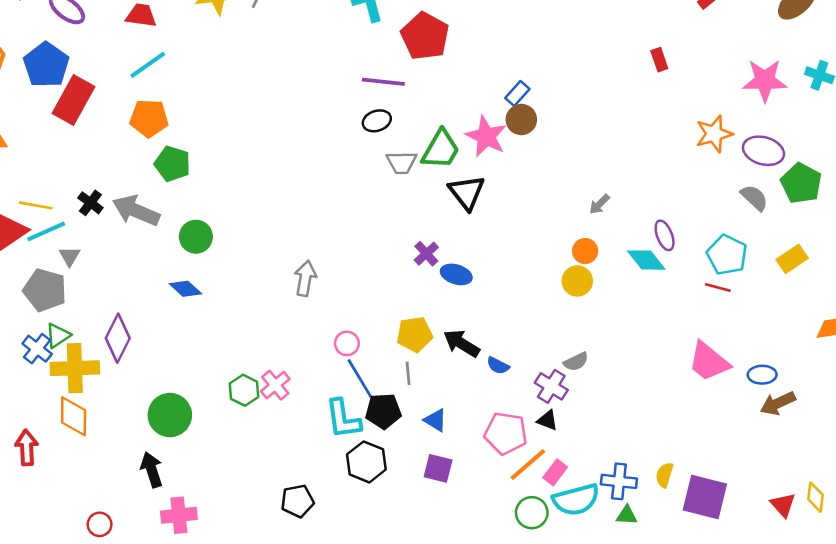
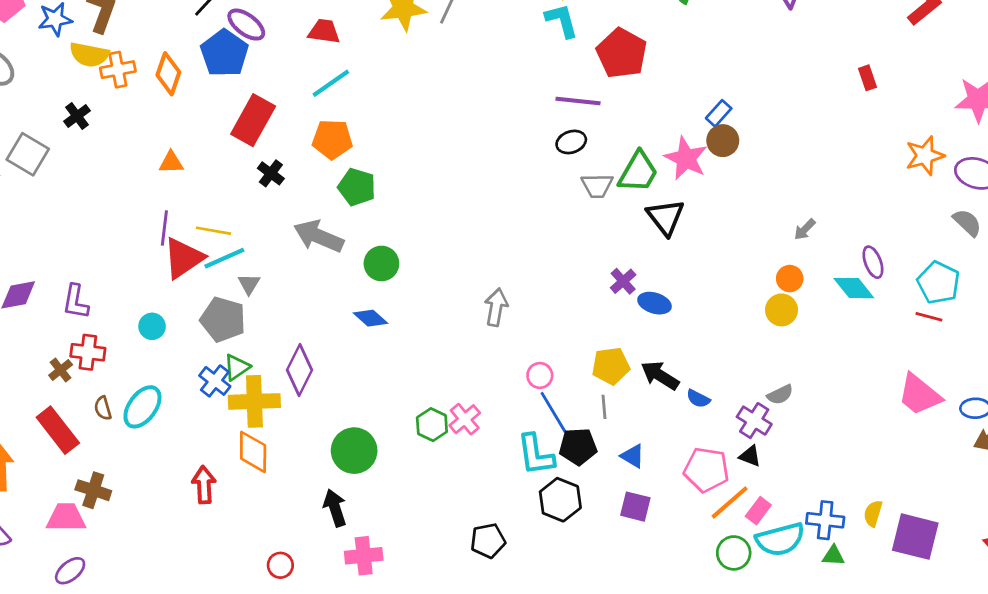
blue pentagon: (46, 65) -> (224, 53), moved
black cross: (90, 203) -> (271, 173), moved

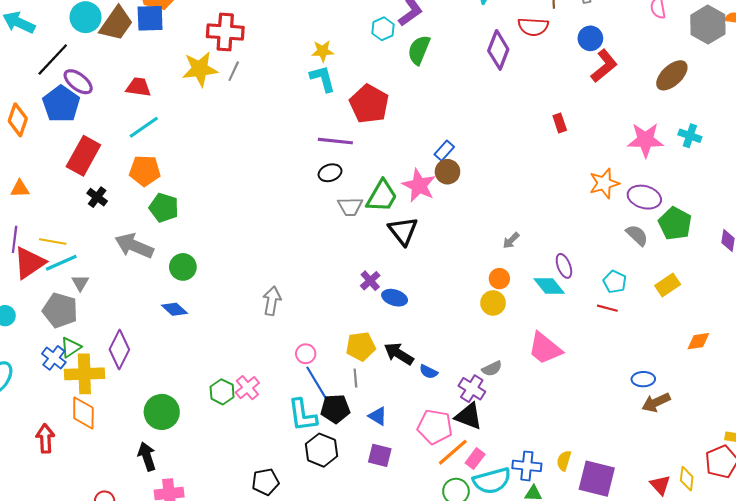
cyan pentagon: (939, 283) -> (615, 282), size x0.7
pink trapezoid: (919, 395) -> (545, 348), moved
black triangle: (750, 456) -> (469, 416), size x1.6

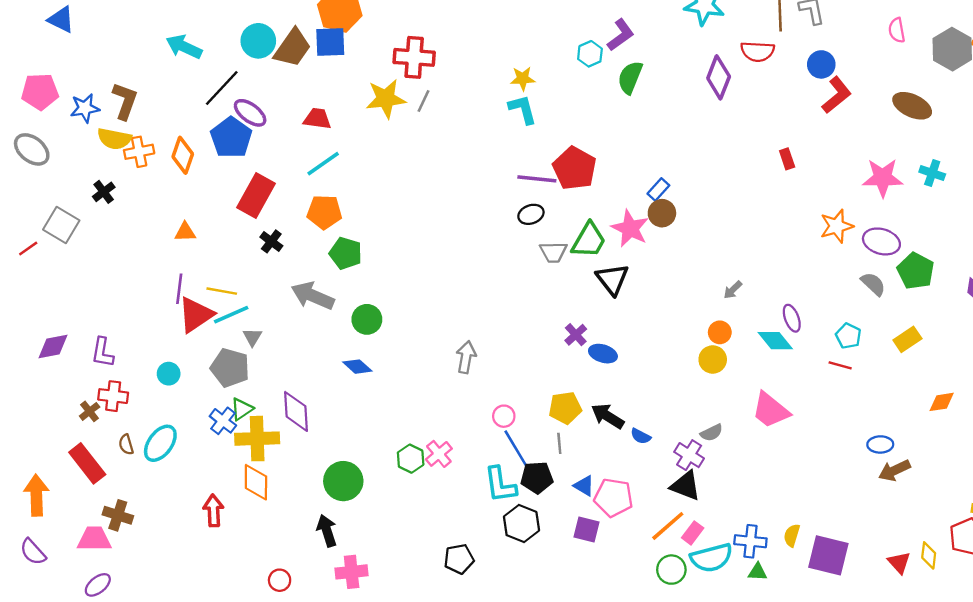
brown ellipse: (672, 75) -> (912, 106), turned 68
red pentagon: (369, 104) -> (575, 168), moved
purple diamond: (119, 350) -> (296, 411), turned -30
pink pentagon: (435, 427) -> (614, 498), moved

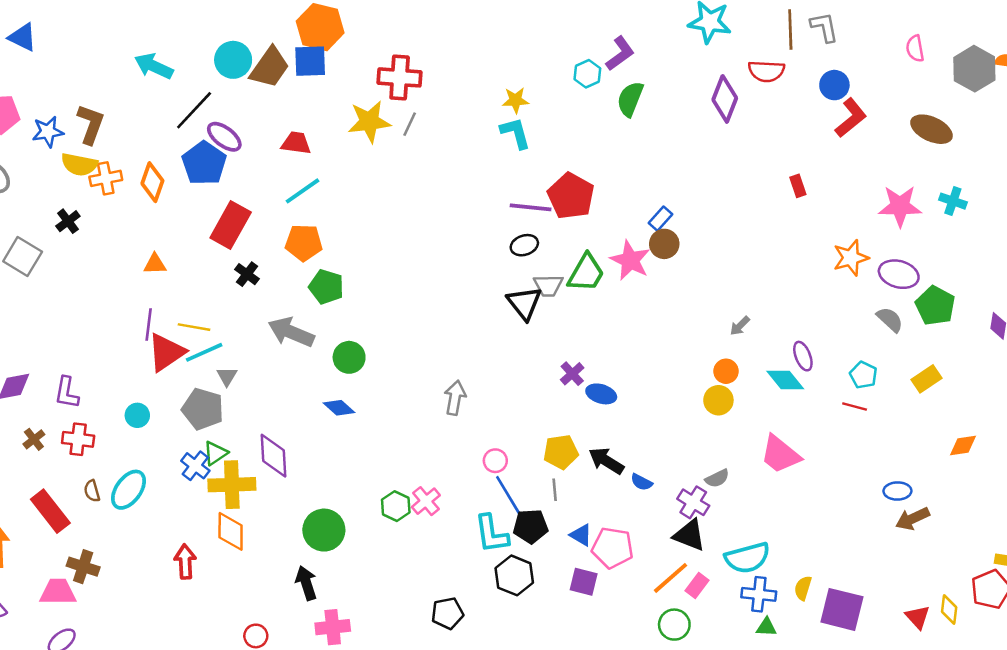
black triangle: (612, 279) -> (524, 303), moved
brown cross: (90, 411) -> (34, 439), moved
cyan semicircle: (712, 558) -> (747, 558), moved

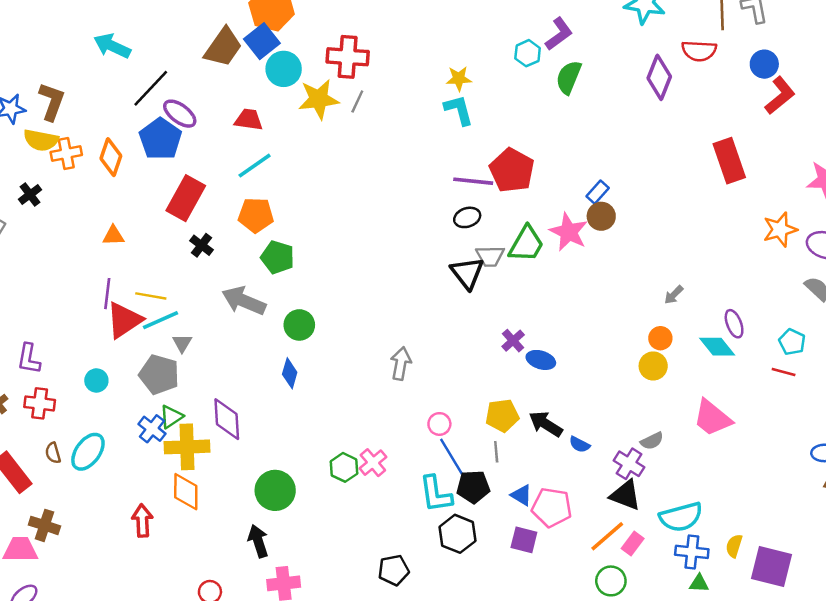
cyan circle: (233, 60) -> (284, 69), moved
blue square: (310, 61) -> (262, 41), turned -36
red rectangle: (798, 186) -> (729, 161), size x2.0
blue diamond: (339, 408) -> (290, 373), turned 64

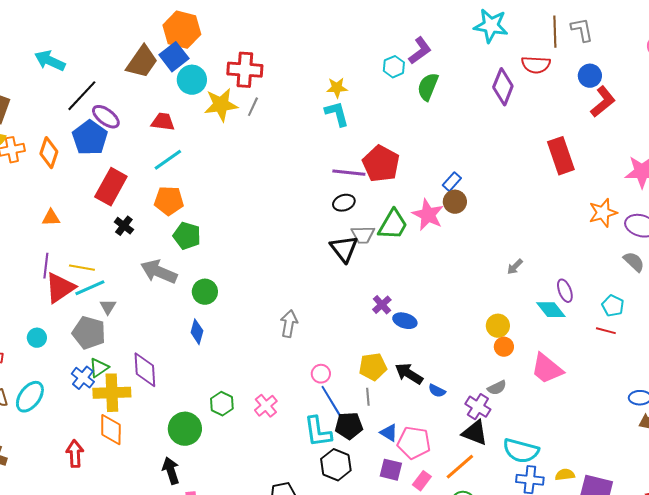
orange circle: (660, 338) -> (504, 347), moved
green hexagon: (344, 467) -> (222, 404), moved
cyan semicircle: (681, 517) -> (521, 451), turned 30
pink rectangle: (633, 544) -> (422, 481), moved
yellow semicircle: (734, 546) -> (565, 475), turned 66

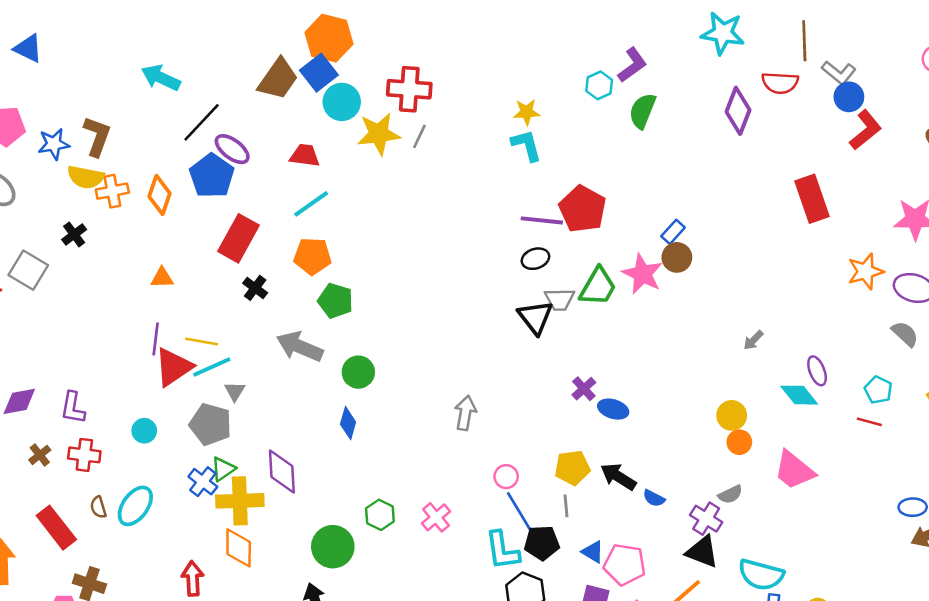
gray L-shape: (582, 30) -> (839, 73), moved, turned 140

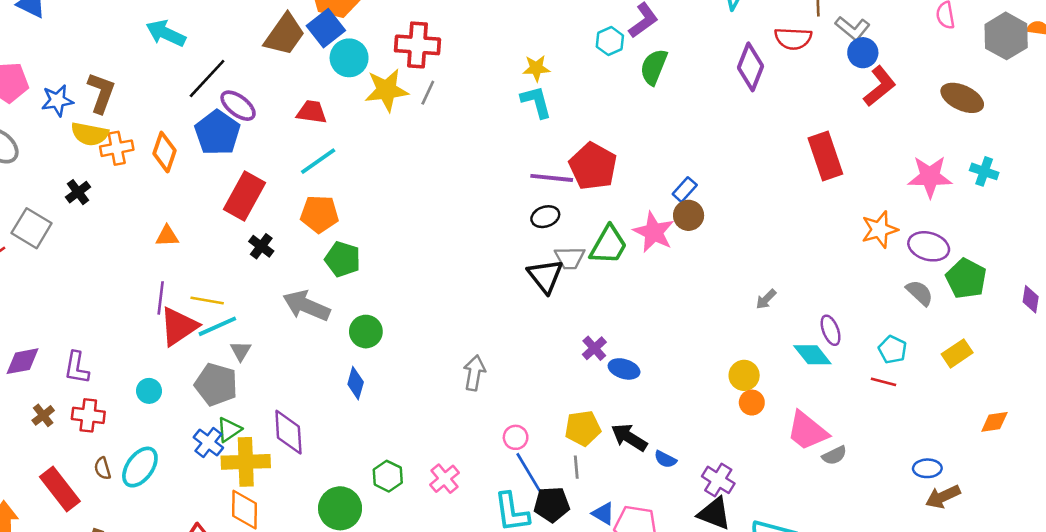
gray semicircle: (730, 494) -> (834, 455), moved

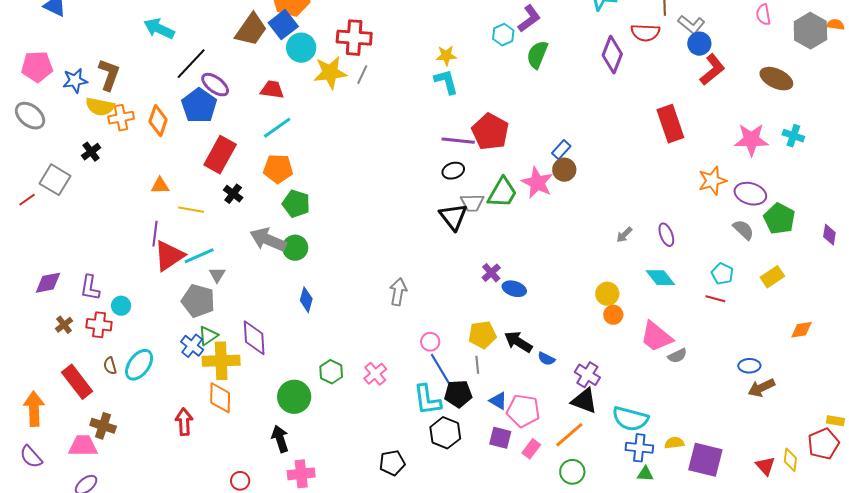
yellow line: (207, 301) -> (191, 210), moved
purple ellipse: (831, 330) -> (666, 235), moved
green circle: (366, 332) -> (295, 248), moved
cyan circle: (149, 391) -> (121, 306), moved

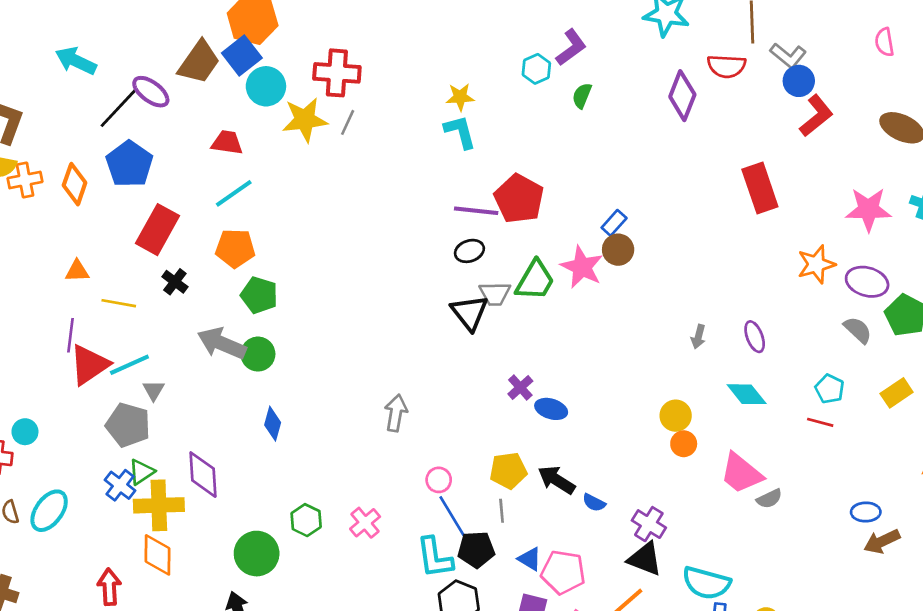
green semicircle: (537, 55) -> (582, 96), size x0.7
purple ellipse: (215, 85) -> (151, 92), moved
gray arrow: (624, 235) -> (698, 337), turned -30

